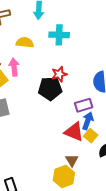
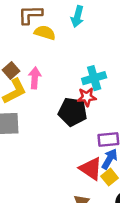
cyan cross: (59, 35) -> (94, 78), moved, turned -30
yellow semicircle: (25, 42) -> (45, 33), moved

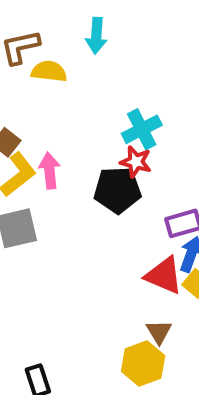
pink arrow: (35, 78) -> (50, 171), moved
red star: (87, 97) -> (136, 162), turned 30

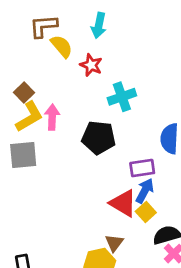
yellow semicircle: (49, 71) -> (62, 46), turned 35
red star: (136, 162) -> (91, 65), moved

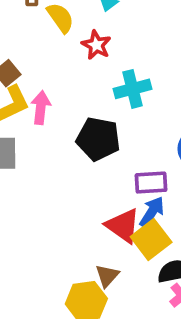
yellow square: (146, 212) -> (151, 239), size x1.5

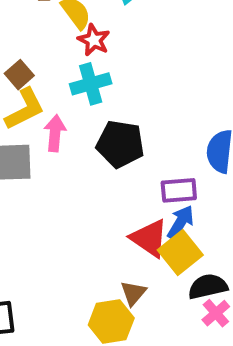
red star: (96, 45) -> (94, 40), moved
cyan cross: (132, 89) -> (91, 84), moved
pink arrow: (41, 108) -> (55, 133), moved

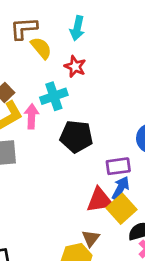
red star: (94, 40) -> (75, 67), moved
pink arrow: (55, 133) -> (32, 116), moved
red triangle: (149, 238) -> (100, 200), turned -40

